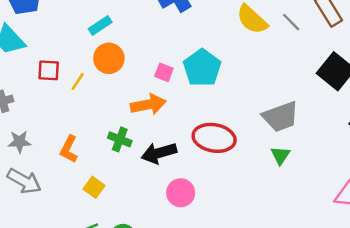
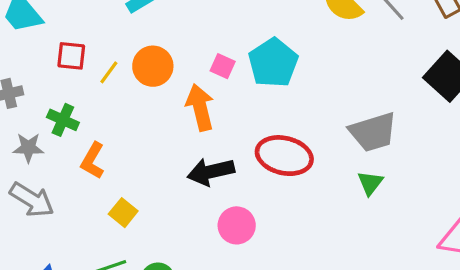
orange circle: (109, 58) -> (153, 66), moved
orange arrow: (148, 105) -> (200, 107), turned -96
green cross: (120, 139) -> (63, 120), moved

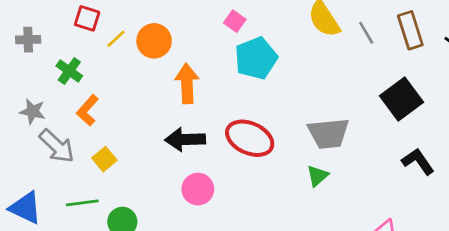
pink square: (223, 66) -> (235, 21), moved
gray star: (28, 148) -> (33, 111), moved
gray arrow: (32, 200) -> (57, 146), moved

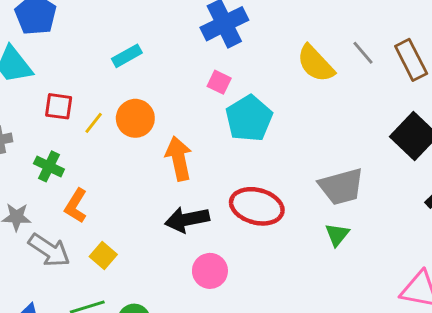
gray line: (366, 33) -> (363, 53), moved

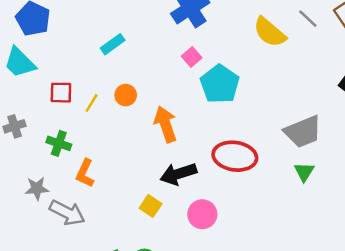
pink square: (219, 82) -> (192, 57), turned 30
orange circle: (135, 118) -> (126, 95), size x0.7
yellow square: (103, 256) -> (151, 206), moved

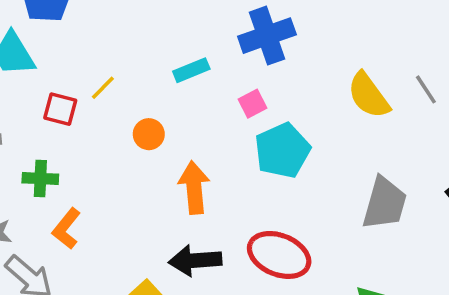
cyan rectangle: (113, 44) -> (191, 70), moved
yellow line: (92, 103) -> (103, 88), moved
gray trapezoid: (303, 132) -> (385, 203), moved, turned -66
green cross: (59, 143) -> (40, 179), turned -30

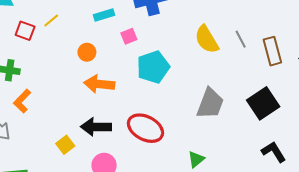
pink square: (252, 104) -> (129, 36), moved
orange circle: (149, 134) -> (87, 52), moved
orange arrow: (194, 188) -> (99, 84), turned -84

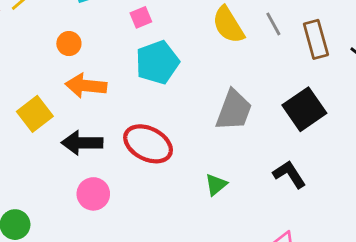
pink square: (129, 36) -> (141, 17), moved
yellow square: (65, 145) -> (35, 114), moved, size x1.4
black L-shape: (274, 152) -> (289, 174), moved

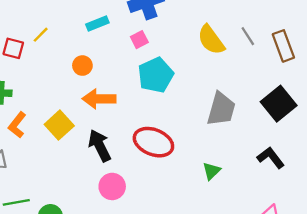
black arrow: (82, 143) -> (100, 146), turned 68

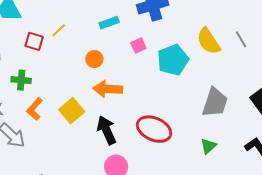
pink square: (139, 40) -> (138, 45), moved
cyan pentagon: (156, 75) -> (173, 60), moved
green triangle: (211, 171) -> (208, 146), moved

